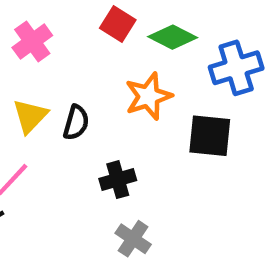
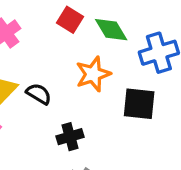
green diamond: (173, 37) -> (111, 30), turned 32
black semicircle: (76, 123) -> (39, 94), turned -75

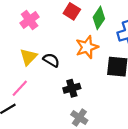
green diamond: (111, 30) -> (99, 18), turned 65

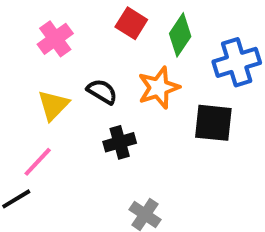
black semicircle: (51, 60) -> (102, 92), moved
black cross: (72, 88) -> (120, 142), moved

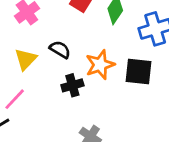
orange star: (159, 88) -> (100, 65), moved

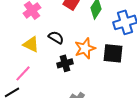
yellow triangle: (26, 59) -> (31, 44), turned -48

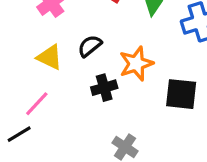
black semicircle: (56, 37) -> (90, 46), turned -70
black square: (113, 53) -> (181, 94), moved

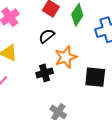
black semicircle: (90, 46) -> (47, 36), moved

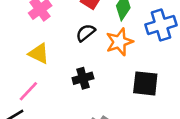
orange star: (66, 57) -> (119, 42), moved

